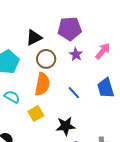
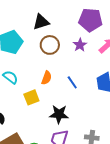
purple pentagon: (70, 29) -> (90, 20), moved
orange semicircle: (42, 84) -> (47, 78), moved, size x0.6

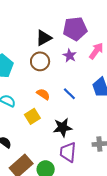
black triangle: (41, 22) -> (44, 38), moved
orange semicircle: (47, 78) -> (43, 94), turned -64

